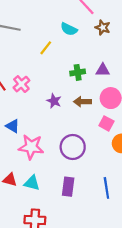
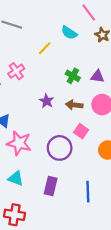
green cross: (78, 72) -> (73, 76), turned 32
pink cross: (21, 84) -> (16, 71), moved
pink square: (106, 123) -> (81, 131), moved

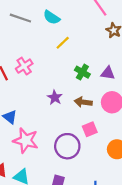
cyan semicircle: (69, 33) -> (52, 17), moved
yellow line: (45, 48) -> (63, 43), moved
pink square: (81, 131) -> (90, 129), turned 32

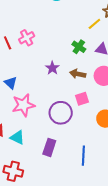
yellow line: (63, 43) -> (94, 24), moved
pink star: (26, 140) -> (23, 105), turned -30

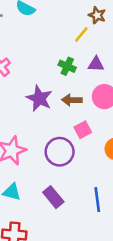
purple star: (52, 68) -> (39, 98), size x1.5
purple rectangle: (49, 147) -> (53, 197), turned -48

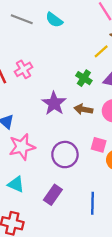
pink square: (83, 130) -> (99, 145), moved, turned 35
purple rectangle: (53, 197) -> (53, 195), turned 66

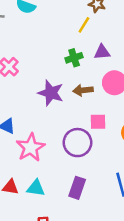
green cross: (84, 78) -> (74, 58), turned -35
pink square: (99, 145) -> (98, 122), moved

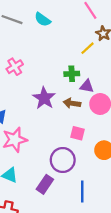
purple triangle: (102, 52) -> (87, 86), moved
purple circle: (77, 143) -> (63, 160), moved

